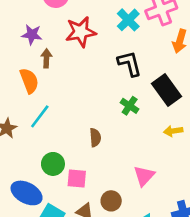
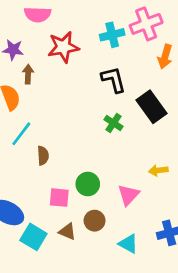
cyan cross: (128, 20) -> (112, 35), turned 30
yellow arrow: (173, 131) -> (158, 170), moved
brown semicircle: (95, 138) -> (43, 156), moved
green circle: (53, 164) -> (88, 184), moved

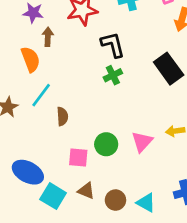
black L-shape: (114, 80) -> (113, 45), moved
green cross: (114, 123) -> (113, 75), moved, turned 30
pink triangle: (128, 195) -> (142, 142), moved
brown circle: (95, 221) -> (115, 200), moved

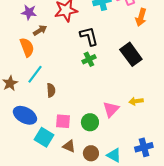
brown arrow: (48, 37) -> (40, 30), turned 56
green circle: (106, 144) -> (90, 122), moved
blue ellipse: (28, 172) -> (25, 115), moved
cyan square: (53, 196) -> (44, 137), moved

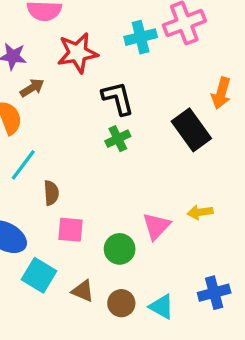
orange arrow: (141, 17) -> (221, 93), moved
pink square: (63, 121) -> (71, 230), moved

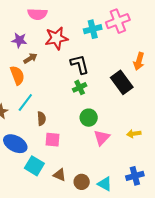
yellow arrow: (200, 212) -> (134, 134), moved
green circle: (120, 249) -> (89, 118), moved

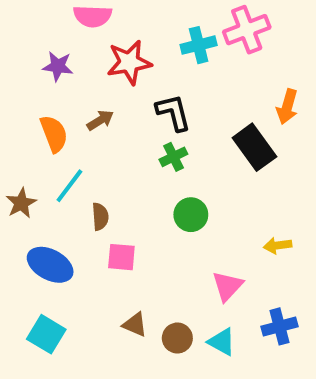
brown arrow: (30, 58) -> (100, 120), moved
pink triangle: (102, 138) -> (227, 286), moved
cyan square: (34, 166) -> (46, 334), moved

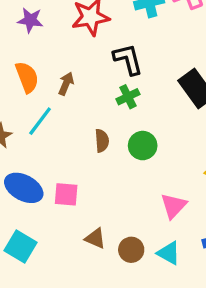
brown arrow: (100, 120) -> (66, 84), moved, turned -35
brown semicircle: (100, 217) -> (102, 141), moved
pink square: (121, 257) -> (66, 194), moved

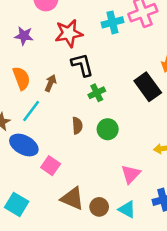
black L-shape: (128, 59) -> (82, 65), moved
blue ellipse: (24, 188) -> (24, 145), moved
pink square: (66, 194) -> (51, 166), turned 30
brown triangle: (95, 238) -> (72, 198), size x1.5

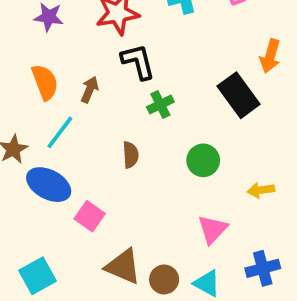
green circle: (108, 129) -> (203, 160), moved
cyan square: (17, 204) -> (37, 276), turned 30

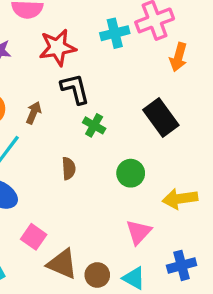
orange arrow: (270, 56) -> (178, 57), moved
green cross: (160, 104) -> (94, 125), turned -35
yellow arrow: (261, 190) -> (180, 199), size x1.5
pink square: (90, 216) -> (34, 237), moved

